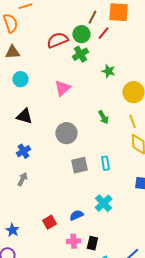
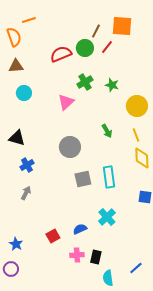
green cross: (80, 54) -> (85, 82), moved
black triangle: (24, 116) -> (17, 138), moved
cyan rectangle: (105, 163) -> (109, 177), size x1.5

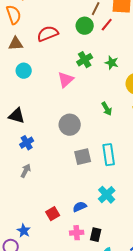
red semicircle: (61, 54) -> (48, 34), moved
blue star: (16, 244) -> (24, 231), moved

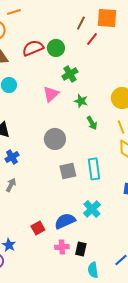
green circle: (85, 26) -> (56, 48), moved
green star: (112, 63) -> (81, 101), moved
blue semicircle: (80, 207) -> (65, 221), size x1.5

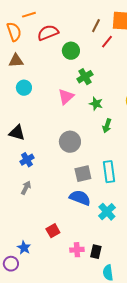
red semicircle: (33, 48) -> (48, 33), moved
green arrow: (92, 123) -> (107, 126), turned 48
blue semicircle: (65, 221) -> (80, 198), moved, turned 45

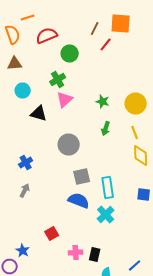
green cross: (85, 77) -> (58, 80), moved
green star: (96, 104) -> (103, 102), moved
black triangle: (17, 133) -> (39, 114), moved
cyan rectangle: (109, 172) -> (108, 188), moved

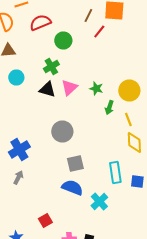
pink triangle: (65, 100) -> (69, 88), moved
black triangle: (39, 114) -> (47, 90), moved
green arrow: (106, 128) -> (109, 108), moved
blue cross: (26, 162) -> (19, 150), size x1.5
cyan rectangle: (108, 188) -> (115, 172), moved

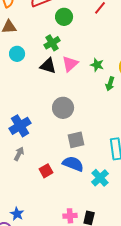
red square: (45, 220) -> (46, 171), moved

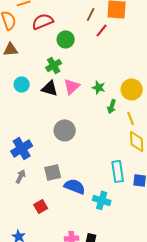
cyan circle: (17, 54) -> (22, 84), moved
gray square: (76, 140) -> (53, 172), moved
red square: (46, 171) -> (41, 206), moved
cyan cross: (100, 178) -> (102, 200), turned -30

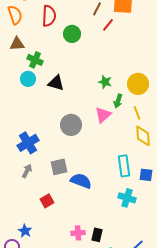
red semicircle: (43, 21) -> (49, 16), turned 115
green cross: (54, 65) -> (35, 60), moved, turned -35
pink triangle: (72, 86) -> (103, 115), moved
cyan cross: (102, 200) -> (127, 198), moved

